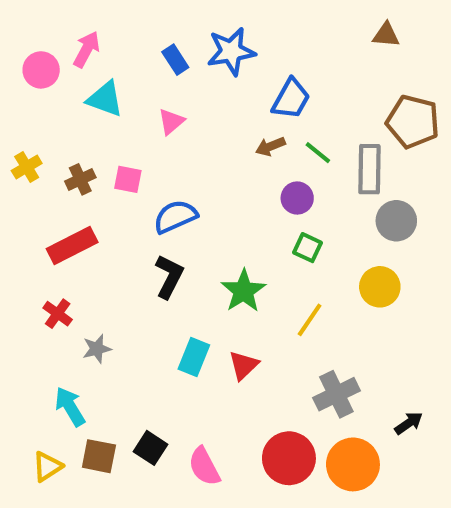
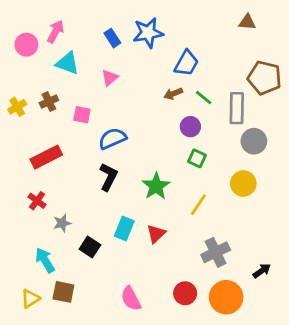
brown cross: (80, 179) -> (49, 102), moved
black square: (151, 448) -> (90, 247), moved
red circle: (289, 458) -> (185, 293), size x0.7

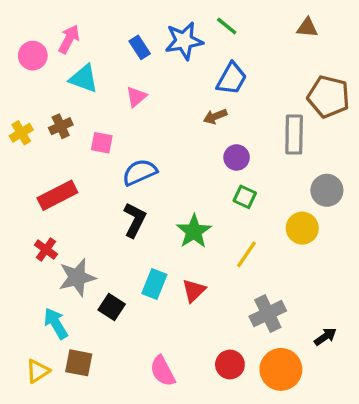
green line: (204, 98) -> (227, 26), moved
gray circle: (254, 141) -> (327, 190), moved
gray star: (62, 223) -> (77, 277), size x1.6

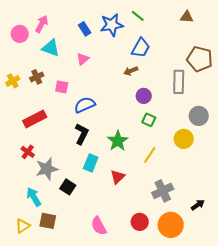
cyan rectangle: (154, 284) -> (91, 163), moved

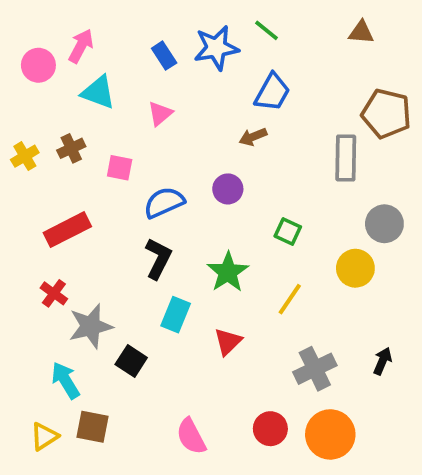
purple circle: (144, 96) -> (228, 189), moved
black arrow: (198, 205) -> (382, 361), moved, turned -32

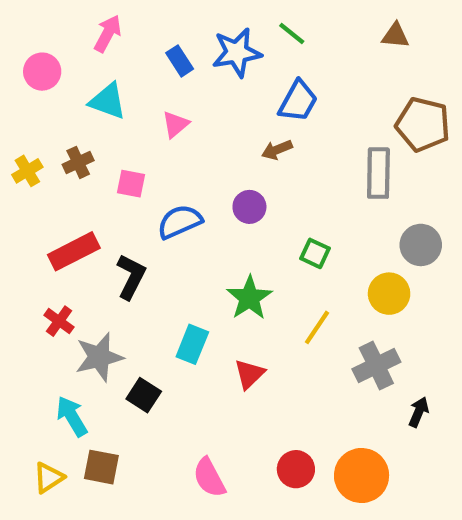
pink arrow: (81, 46) -> (108, 33), moved
black L-shape: (158, 259) -> (131, 277), moved
black arrow: (382, 361) -> (419, 412), moved
gray cross: (315, 369) -> (376, 366), moved

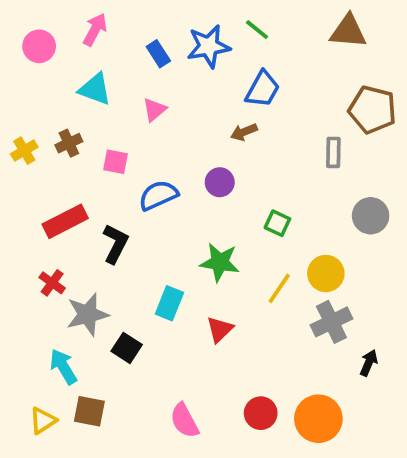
brown triangle: (395, 36) -> (348, 31), size x1.5
pink circle: (42, 72) -> (39, 46), moved
gray rectangle: (378, 173) -> (333, 152), size x0.7
yellow circle: (389, 294) -> (326, 273), moved
green star: (249, 298) -> (220, 262), turned -30

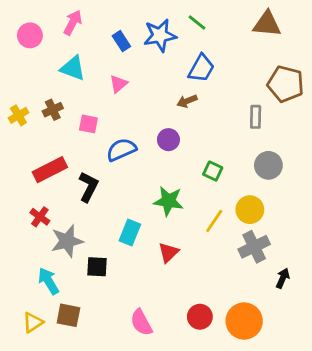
gray circle: (371, 216) -> (268, 165), moved
black square: (127, 348) -> (97, 267), turned -30

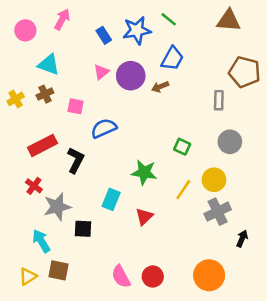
cyan triangle: (73, 68) -> (49, 65), moved
purple circle: (168, 140) -> (131, 76), moved, size x1.5
red circle: (200, 317) -> (153, 276), moved

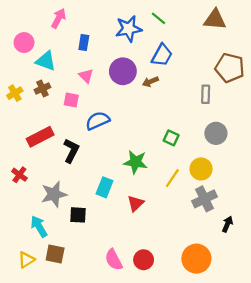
pink circle: (25, 30) -> (24, 43), moved
blue rectangle: (104, 35) -> (84, 43), moved, turned 42
pink triangle: (101, 72) -> (86, 76), moved, turned -35
red cross: (34, 186) -> (19, 175), moved

